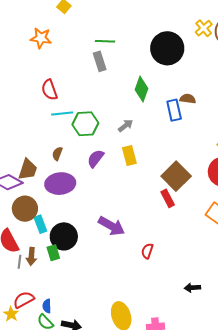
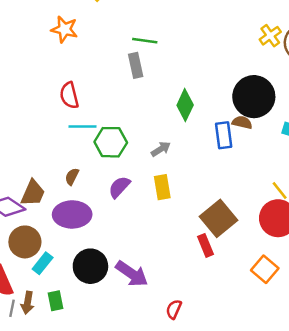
black circle: (167, 48) -> (254, 97), moved
cyan rectangle: (40, 224) -> (43, 263), turned 54
black circle: (64, 236) -> (90, 266), moved

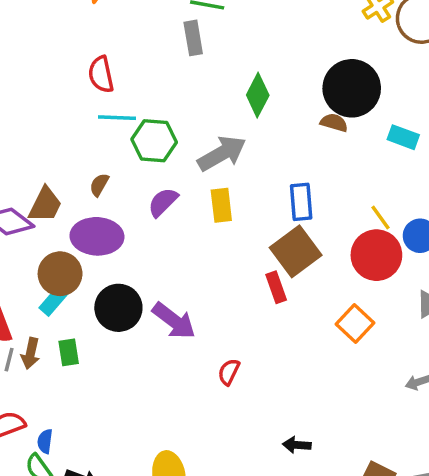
blue rectangle: (224, 135) -> (301, 202), moved
gray arrow: (161, 149) -> (222, 153), size x1.8
brown circle: (25, 242) -> (60, 274), moved

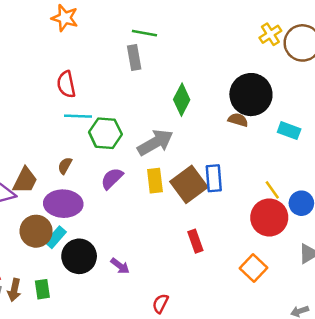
brown square: (296, 251) -> (189, 184), moved
cyan rectangle: (54, 301) -> (56, 237), moved
purple arrow: (174, 321) -> (120, 266), size x0.6

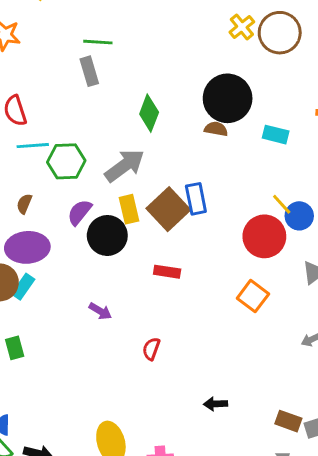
yellow line: (272, 190) -> (282, 204), moved
red rectangle: (195, 241) -> (167, 272), moved, turned -55
black circle: (79, 256) -> (107, 235), moved

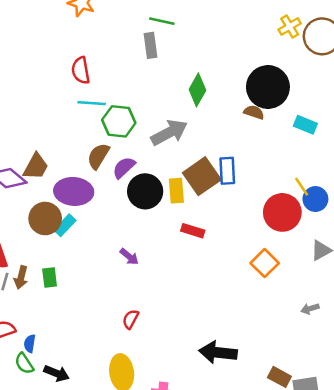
brown semicircle: (24, 204) -> (98, 156), moved, size x1.5
yellow rectangle: (129, 209) -> (176, 191), moved
red semicircle: (151, 349) -> (131, 319), moved
black arrow: (216, 404) -> (218, 352), size x1.8

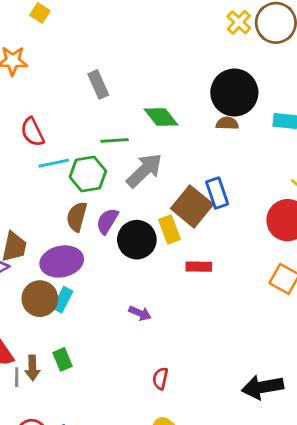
green line: (162, 21) -> (115, 140), moved
green diamond: (197, 90) -> (161, 117), turned -52

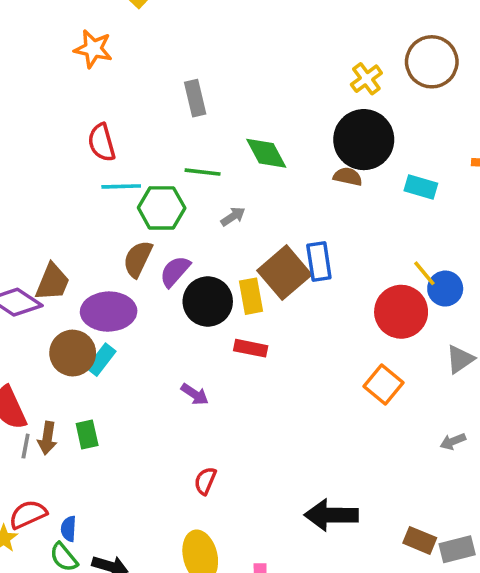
yellow cross: (239, 22) -> (366, 79), moved
gray arrow: (144, 170) -> (233, 216), size x0.5
red rectangle: (199, 267) -> (251, 348), moved

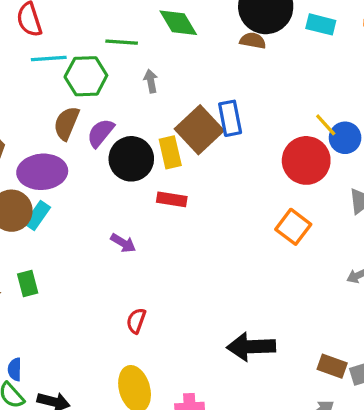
cyan rectangle: (421, 187) -> (321, 24), moved
gray arrow: (233, 216) -> (151, 81), turned -65

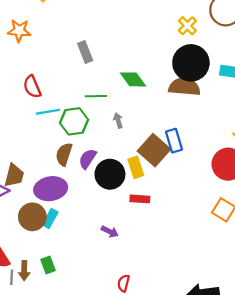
brown semicircle: (253, 41) -> (184, 87), size x1.8

